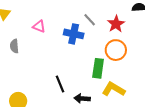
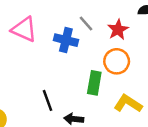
pink triangle: (39, 26) -> (24, 29), size x1.6
yellow L-shape: (114, 89) -> (128, 104), moved

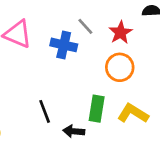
green rectangle: (94, 83) -> (97, 109), moved

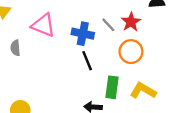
gray line: (85, 26) -> (108, 25), moved
black line: (45, 111) -> (87, 61), moved

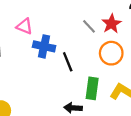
pink triangle: (43, 25) -> (25, 26), size x0.7
blue cross: (83, 34) -> (44, 46), moved

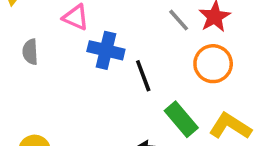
green rectangle: (92, 88) -> (181, 119), turned -50

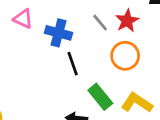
blue cross: (106, 50) -> (59, 33), moved

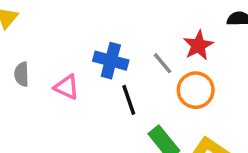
pink triangle: (23, 19) -> (67, 87), moved
gray line: (100, 23) -> (163, 63), moved

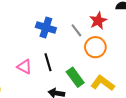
pink triangle: (67, 87) -> (24, 67), moved
black line: (129, 100) -> (48, 62), moved

